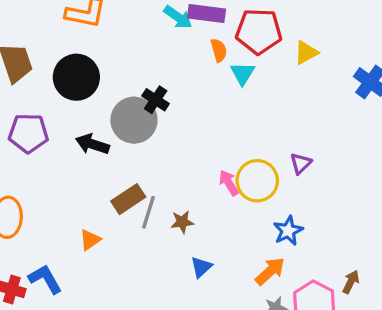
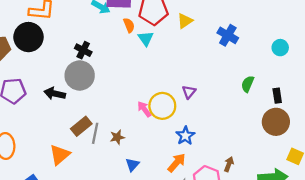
black circle: (76, 77) -> (29, 37), moved
black cross: (156, 100) -> (83, 50), moved
orange triangle: (90, 240) -> (60, 155), size x1.5

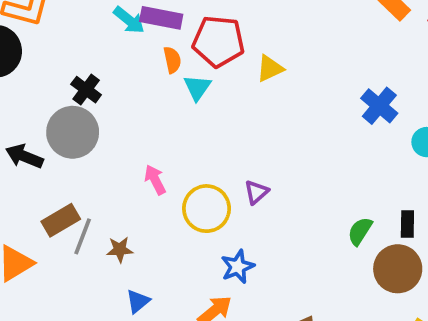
blue cross: (228, 35) -> (379, 106), moved
green semicircle: (248, 84) -> (360, 231), moved
pink arrow: (144, 109) -> (155, 180), moved

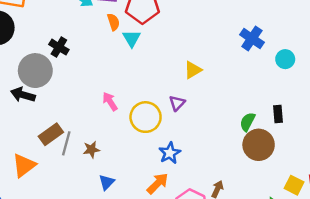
yellow triangle: (270, 68) -> (193, 70), moved
gray circle: (73, 132) -> (35, 71), moved
brown circle: (398, 269) -> (259, 145), moved

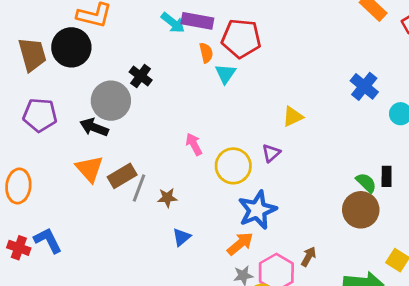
green semicircle: (247, 122) -> (366, 183), moved, turned 102
blue star: (170, 153) -> (257, 210), size x1.5
orange triangle: (24, 165) -> (89, 169), moved, turned -40

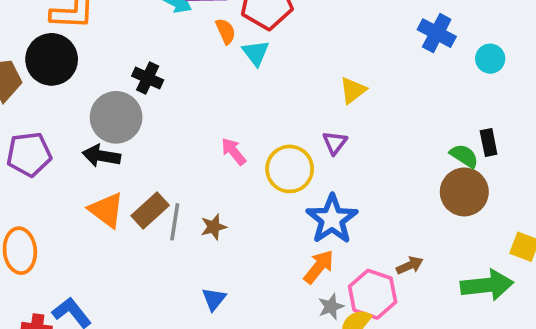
blue triangle: (182, 237) -> (214, 299), moved
brown arrow: (309, 257) -> (410, 265), turned 48

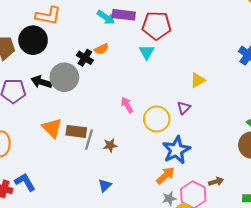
orange semicircle: (226, 31) -> (101, 49), moved, turned 80
black arrow: (101, 156) -> (41, 82), moved
brown rectangle: (150, 211) -> (76, 131), turned 42

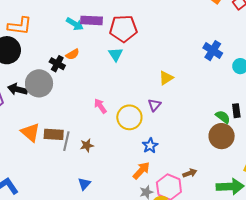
blue star: (176, 150) -> (150, 146), size x0.6

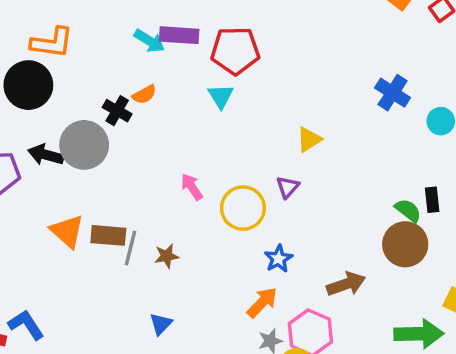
brown arrow: (190, 173) -> (346, 284), moved, size x1.5

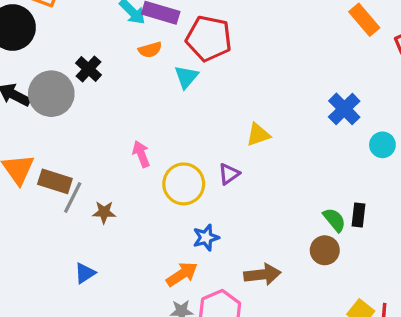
orange semicircle: (144, 94) -> (150, 50), moved
brown circle: (405, 244) -> (325, 250), size x0.7

